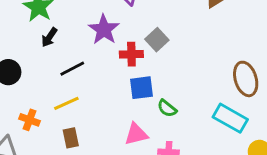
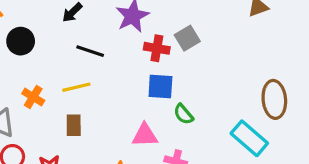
black line: (72, 69) -> (90, 51), turned 35

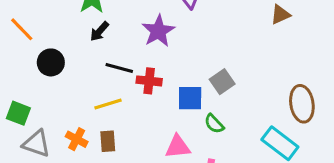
gray square: (187, 38) -> (222, 82), moved
red cross: (157, 48) -> (149, 81), moved
orange cross: (33, 97) -> (77, 139), moved

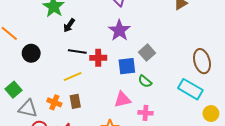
black arrow: (99, 31) -> (69, 25), moved
purple star: (158, 31) -> (119, 30), moved
green square: (18, 113) -> (13, 90), turned 35

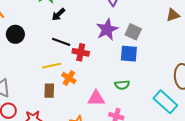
gray square: (147, 53) -> (133, 32), moved, turned -35
blue square: (127, 66) -> (129, 54), moved
green semicircle: (145, 81) -> (122, 85), turned -56
orange cross: (54, 102) -> (69, 78), moved

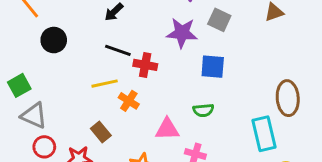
purple star: (107, 29) -> (182, 33), turned 30
gray square: (133, 32) -> (219, 20), moved
brown rectangle: (49, 91) -> (101, 132), moved, turned -40
cyan rectangle: (165, 102) -> (264, 134), turned 35

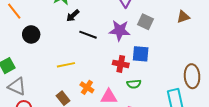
black line: (118, 50) -> (88, 35), moved
red cross: (145, 65) -> (121, 64), moved
orange cross: (129, 101) -> (87, 87), moved

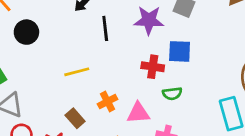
black line: (88, 35) -> (105, 28), turned 66
orange cross: (87, 87) -> (107, 102), turned 32

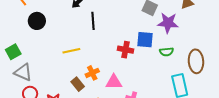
purple star: (149, 20) -> (168, 23), moved
green semicircle: (172, 94) -> (166, 52), moved
brown rectangle: (75, 118) -> (78, 84), moved

